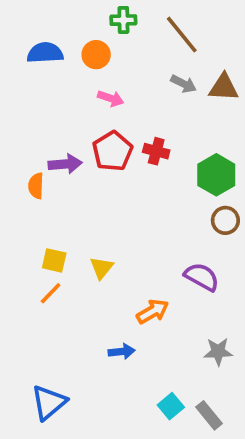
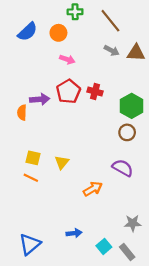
blue semicircle: (45, 53) -> (27, 32), turned 140
brown circle: (225, 220) -> (127, 132), moved
orange line: (51, 293) -> (31, 178), turned 72
blue arrow: (122, 352) -> (74, 233), moved
gray star: (218, 352) -> (133, 223), moved

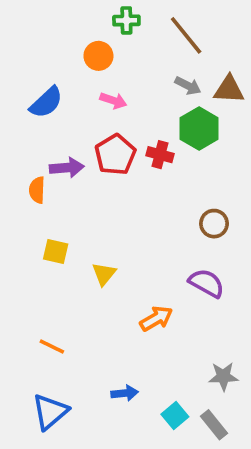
blue semicircle: (27, 32) -> (46, 102), moved
green hexagon: (132, 106) -> (199, 129), moved
yellow square: (33, 158) -> (56, 251), moved
orange line: (31, 178) -> (52, 347), moved

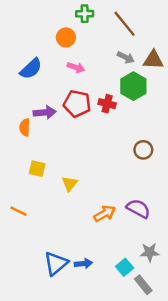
red pentagon: (115, 155) -> (77, 104), turned -30
purple semicircle: (207, 283) -> (138, 209), moved
orange line: (52, 347) -> (18, 211), moved
blue triangle: (50, 412) -> (56, 264), moved
cyan square: (175, 415) -> (125, 267), moved

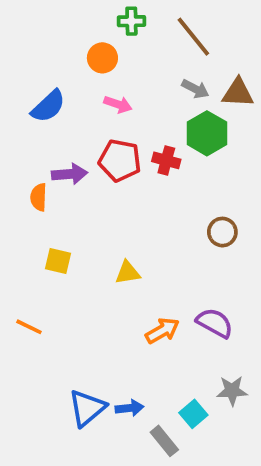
yellow triangle: (70, 184) -> (128, 273), moved, turned 42
gray rectangle: (143, 285) -> (164, 441), moved

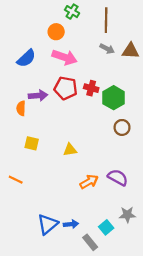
green cross: (131, 21) -> (72, 12), turned 32
brown line: (193, 37) -> (106, 20), turned 40
pink arrow: (118, 104) -> (65, 57), size x1.6
green hexagon: (207, 133) -> (114, 98), moved

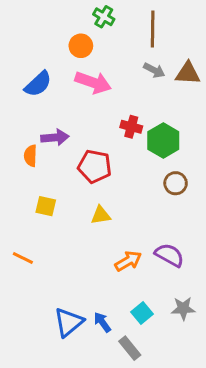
red pentagon: (66, 88) -> (95, 166), moved
blue arrow: (71, 224) -> (102, 322), turned -120
cyan square: (106, 227) -> (142, 313), moved

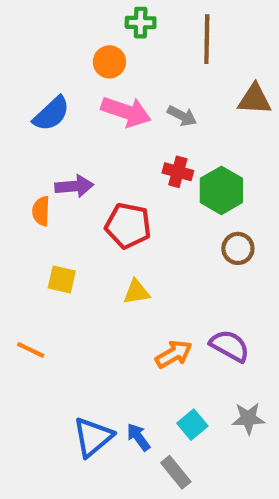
green cross: (104, 17) -> (141, 23), turned -30
gray arrow: (154, 70) -> (182, 116), moved

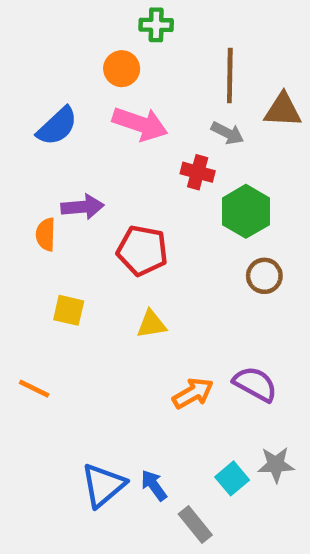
brown line: (207, 39) -> (230, 76), moved
gray arrow: (182, 116) -> (228, 133), moved
red cross: (178, 172) -> (198, 172), moved
cyan square: (192, 425) -> (232, 478), moved

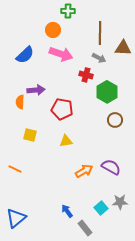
blue triangle: (103, 485) -> (16, 218), moved

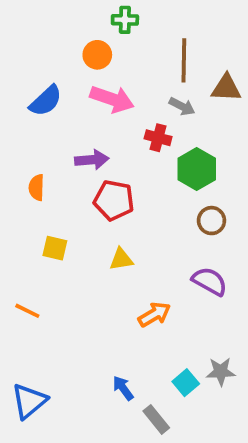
purple arrow: (36, 90) -> (92, 160), moved
purple semicircle: (111, 167) -> (210, 281), moved

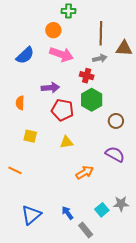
gray arrow: (182, 106) -> (100, 58), turned -40
green hexagon: (197, 169) -> (92, 100), moved
blue triangle: (29, 401) -> (31, 215), moved

